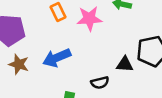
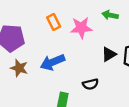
black triangle: (125, 64) -> (109, 54), moved, turned -35

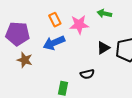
blue arrow: (52, 62) -> (54, 43), moved

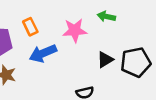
orange rectangle: (55, 20) -> (30, 27), moved

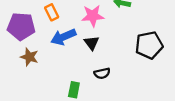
black triangle: (105, 60) -> (92, 43), moved, turned -35

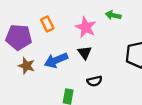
pink star: (93, 16) -> (86, 27), turned 30
blue arrow: (63, 37) -> (56, 60), moved

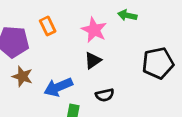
black triangle: (85, 53) -> (93, 60), turned 32
blue arrow: (56, 60) -> (58, 87), moved

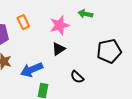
pink star: (94, 30) -> (60, 25), turned 30
black semicircle: (105, 95) -> (77, 77), moved, turned 56

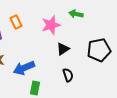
black triangle: (59, 49) -> (63, 49), moved
black semicircle: (77, 77) -> (68, 75), turned -152

